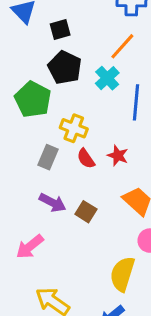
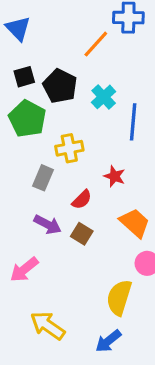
black square: (60, 30) -> (24, 77), moved
orange line: (122, 46) -> (96, 44), moved
yellow cross: (74, 128) -> (69, 148), turned -32
red semicircle: (86, 159) -> (82, 200), moved, turned -100

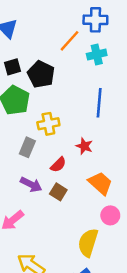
cyan cross: (104, 97) -> (97, 54), moved, turned 30

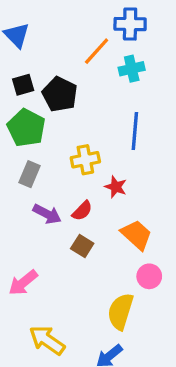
yellow cross: (48, 124) -> (85, 160), moved
gray rectangle: (27, 147) -> (29, 174), moved
purple arrow: (31, 184) -> (47, 214), moved

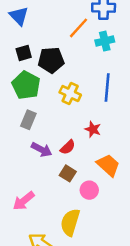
black pentagon: (60, 94) -> (51, 60), turned -30
yellow cross: (85, 160) -> (70, 94), moved, turned 36
pink circle: (149, 276) -> (89, 190), moved
yellow semicircle: (120, 311) -> (70, 222), moved

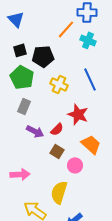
cyan cross: (105, 41) -> (88, 40), turned 35
blue line: (107, 88) -> (90, 79), turned -30
red star: (93, 129) -> (78, 114), size x1.5
pink arrow: (24, 201) -> (20, 174), turned -144

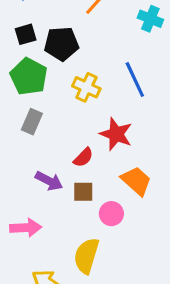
cyan cross: (88, 40) -> (150, 19), moved
purple arrow: (35, 131) -> (49, 181), moved
brown square: (57, 151) -> (83, 192), turned -32

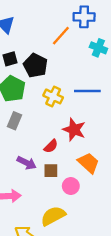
black pentagon: (61, 44) -> (35, 66), turned 30
blue line: (135, 80) -> (87, 91), turned -65
yellow semicircle: (86, 256) -> (53, 216), turned 45

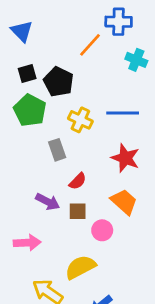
gray rectangle: (14, 121) -> (57, 150), moved, turned -42
red star: (74, 130) -> (125, 158), moved

